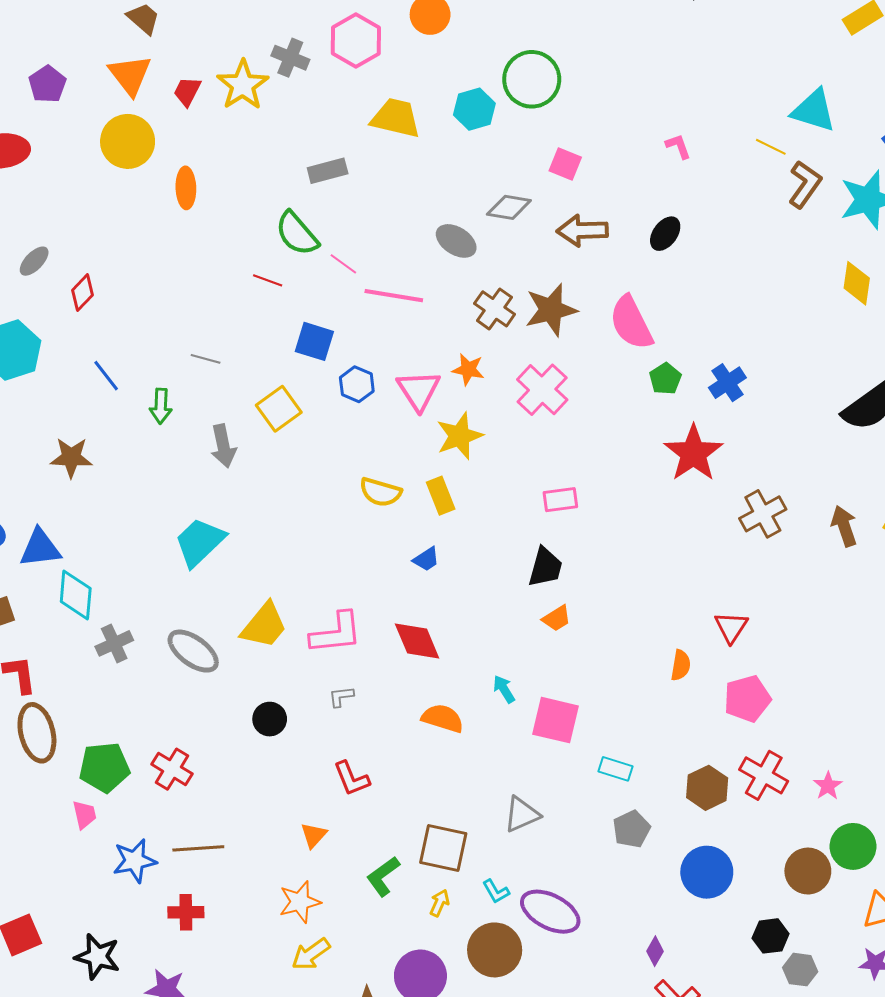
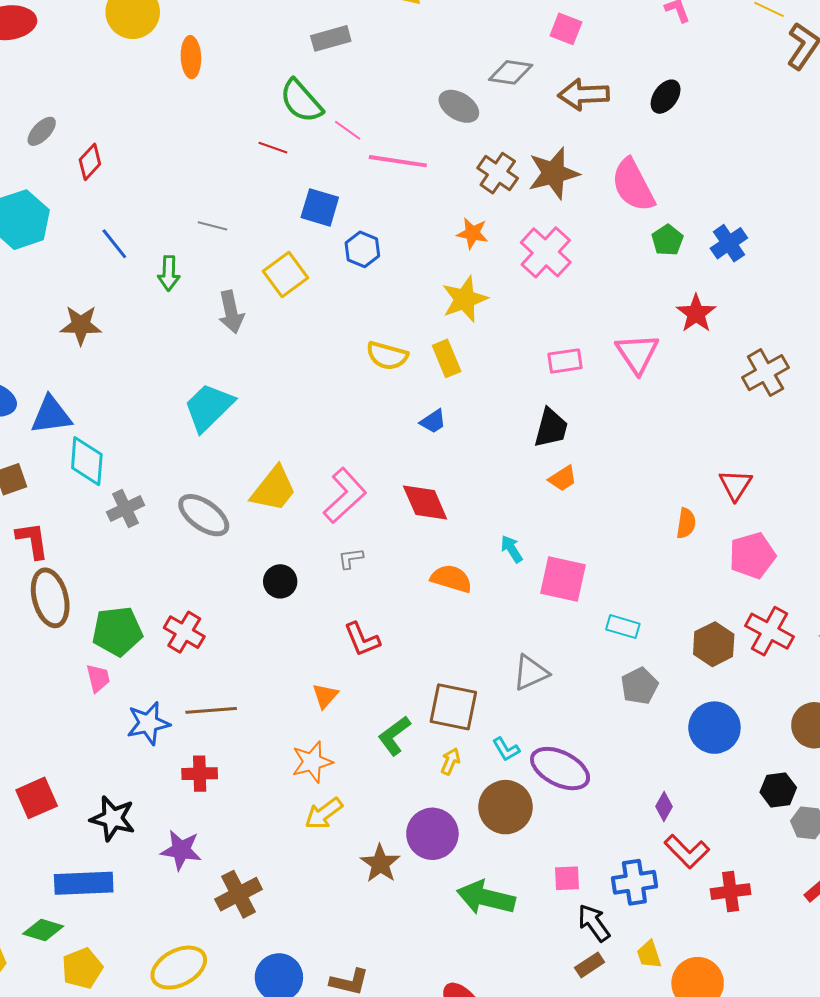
pink triangle: (419, 390) -> (637, 353), moved
red star: (693, 453) -> (696, 313), size x0.7
pink L-shape: (336, 633) -> (345, 496), turned -36

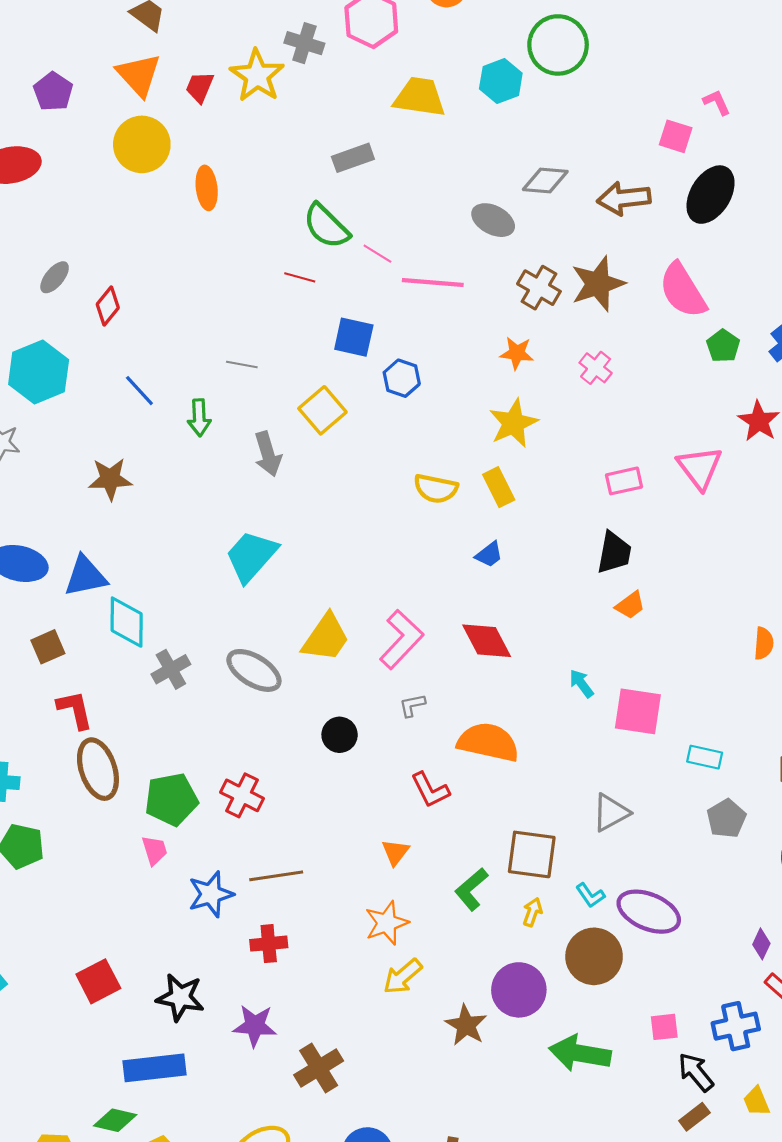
pink square: (566, 29) -> (676, 136), moved
black ellipse: (666, 97) -> (711, 195), size x1.6
pink cross: (546, 252) -> (596, 368), size x0.6
orange semicircle: (451, 579) -> (488, 742), moved, size x1.4

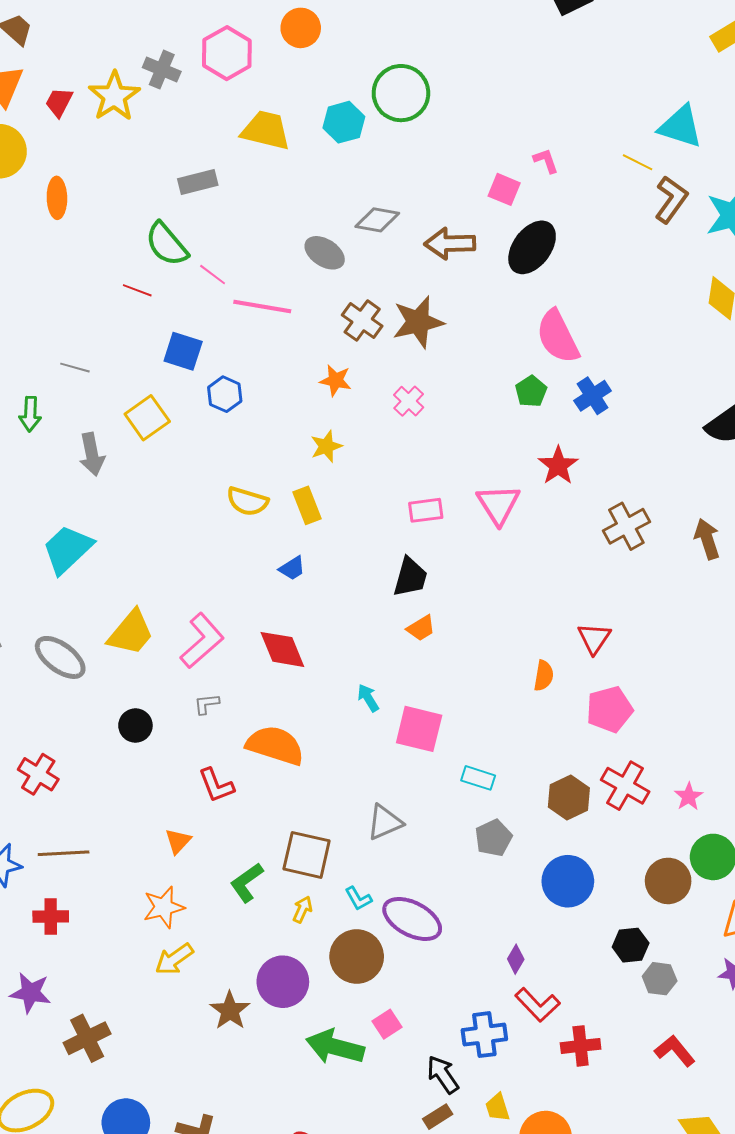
pink semicircle: (683, 290) -> (558, 337), moved
yellow star: (513, 423) -> (326, 446), size x0.7
pink square: (664, 1027) -> (387, 1024), moved, turned -32

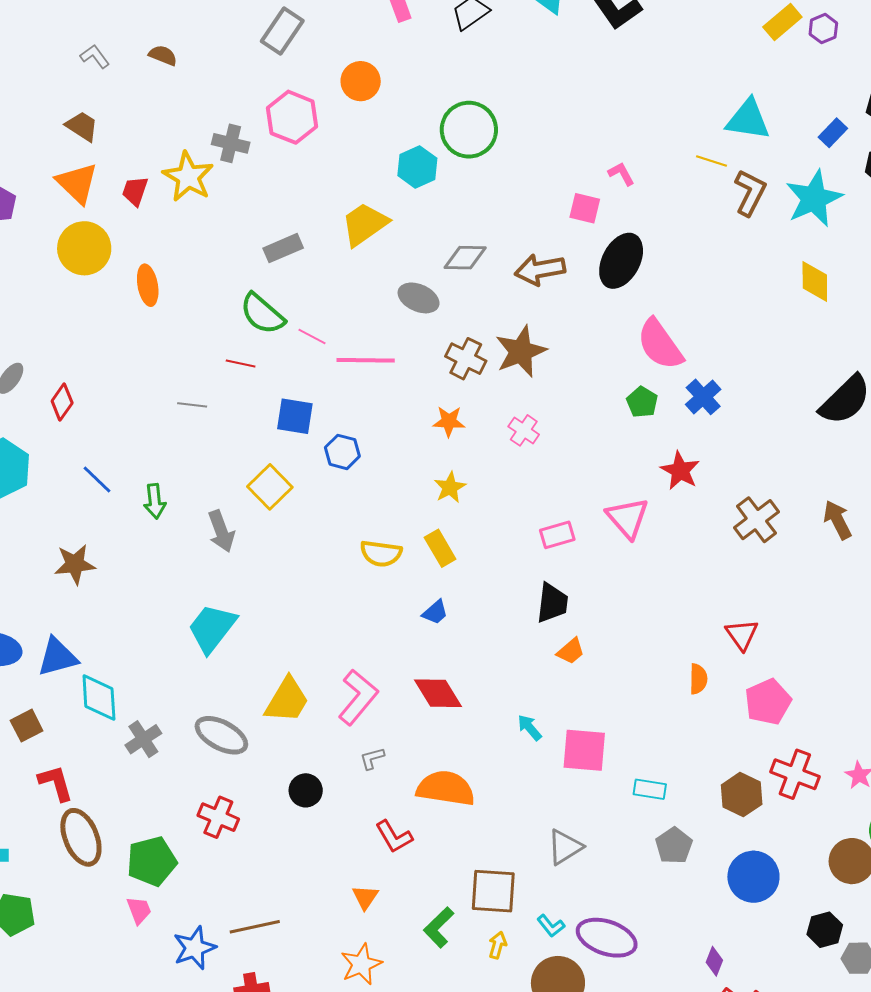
yellow trapezoid: (266, 130) -> (365, 224), moved, turned -40
gray line: (75, 368) -> (192, 405), moved
red cross: (38, 774) -> (218, 817), moved

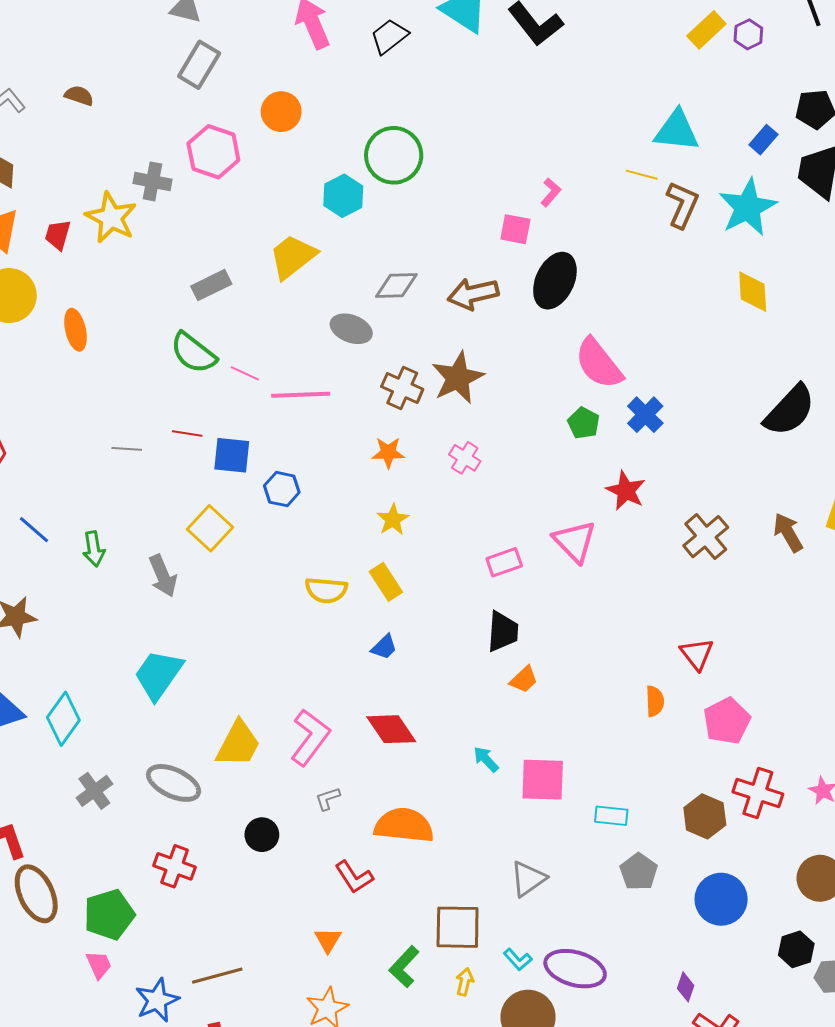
pink L-shape: (621, 174) -> (551, 192), turned 72
red line: (241, 363) -> (187, 433), moved
cyan diamond: (99, 698) -> (63, 719), moved, turned 42

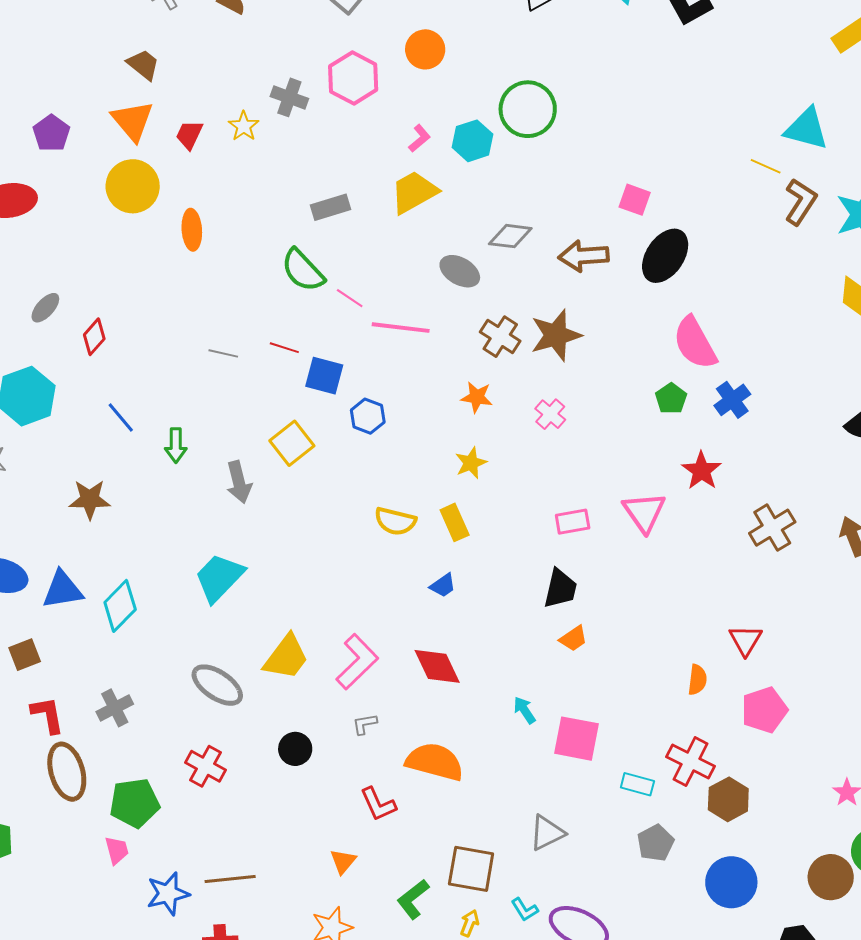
pink L-shape: (551, 192) -> (419, 138), moved
yellow star: (111, 218) -> (244, 126), size x0.6
gray cross: (94, 791) -> (115, 708), moved
red cross: (758, 793) -> (691, 761), moved

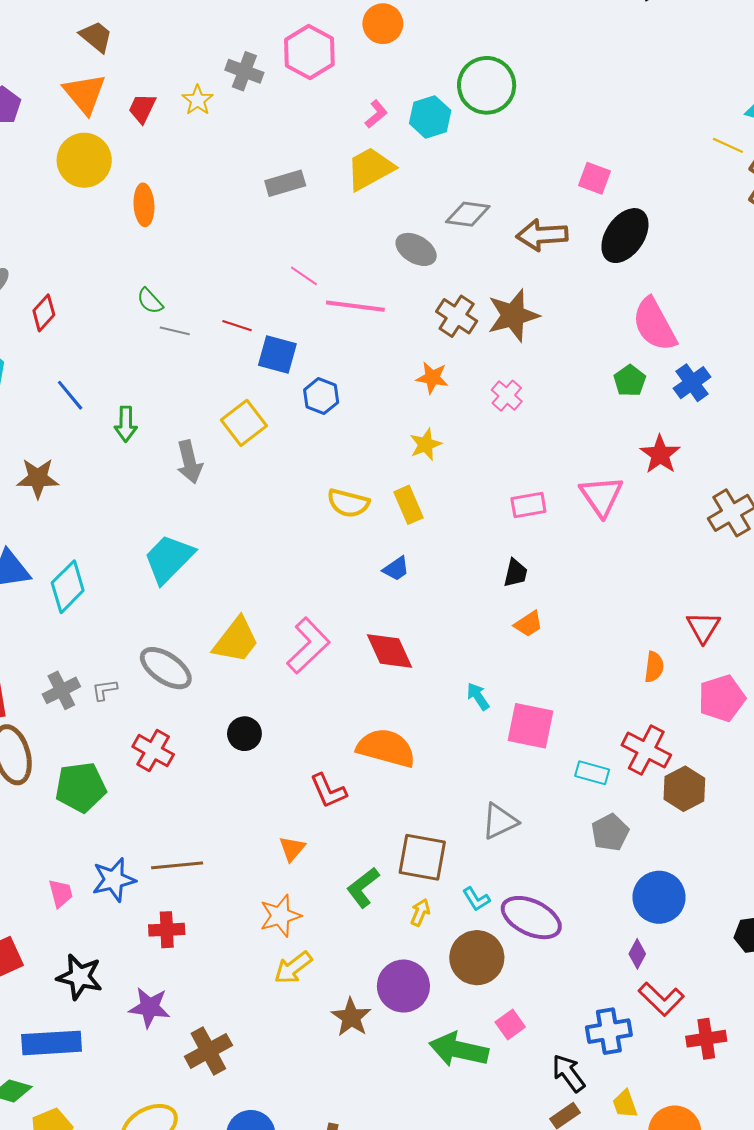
green semicircle: (303, 270) -> (150, 301), moved, size x0.6
black trapezoid: (560, 589) -> (516, 573), size x0.7
gray L-shape: (365, 724) -> (105, 690), moved
pink trapezoid: (117, 850) -> (61, 893), moved
blue circle: (731, 882) -> (659, 897), moved

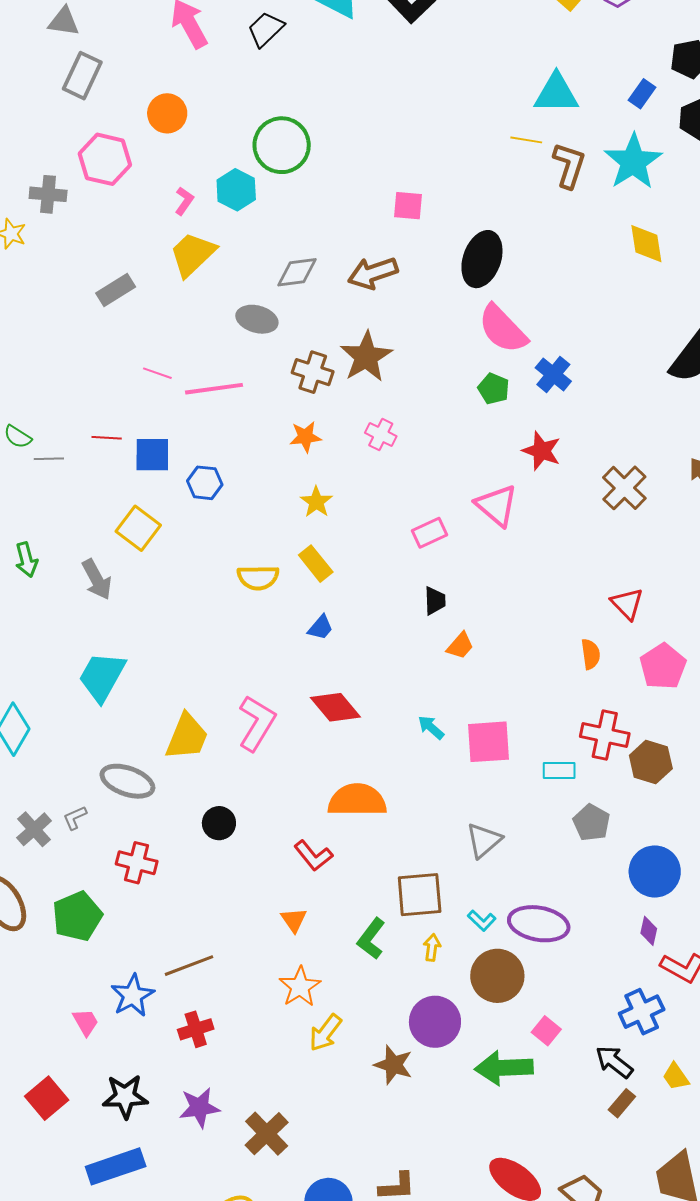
black ellipse: (625, 236) -> (482, 259), moved

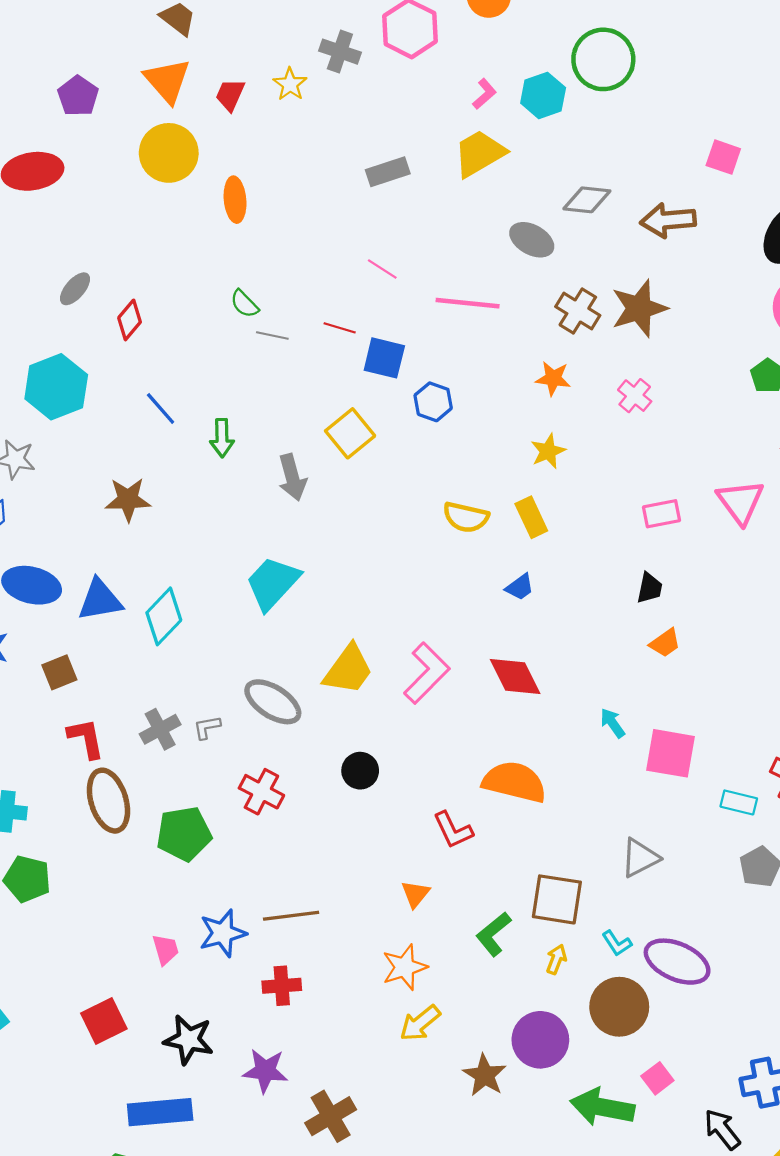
pink line: (157, 373) -> (382, 269), moved

